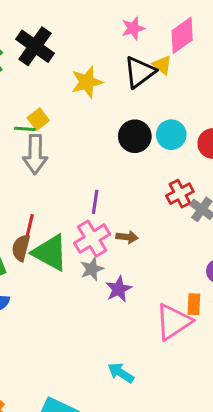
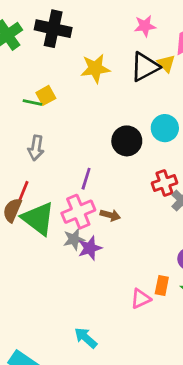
black cross: (35, 46) -> (53, 29), turned -32
black circle: (135, 136) -> (127, 141), moved
gray arrow: (35, 154) -> (36, 148), moved, size x0.7
purple star: (119, 289) -> (90, 248), moved
pink triangle: (173, 322) -> (141, 299), size x0.6

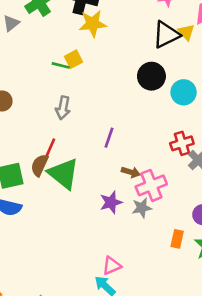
yellow star: (95, 68) -> (93, 24), moved
black circle: (127, 141) -> (151, 76), moved
pink cross: (78, 212) -> (151, 185), moved
gray star: (74, 239) -> (142, 208), moved
pink triangle: (141, 299) -> (112, 266), moved

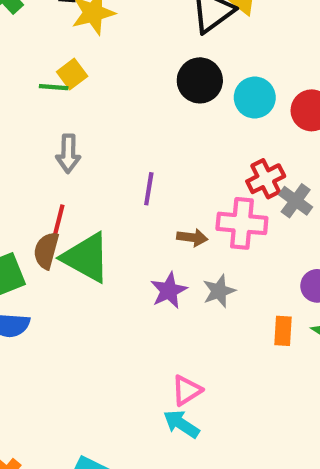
pink cross: (151, 185) -> (242, 223), moved, turned 36

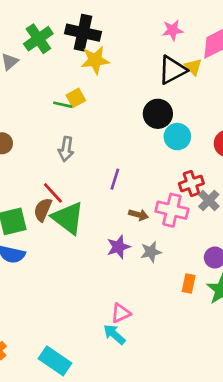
cyan circle: (255, 98) -> (177, 137), moved
red line: (58, 223) -> (53, 193), turned -65

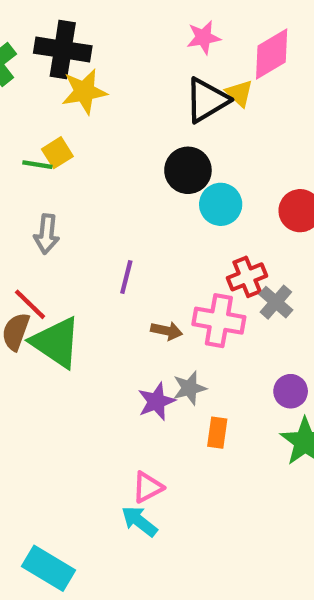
purple star: (118, 247) -> (156, 401), moved
orange rectangle: (189, 284) -> (217, 433), moved

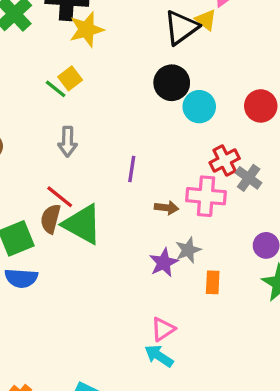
green line: (37, 165) -> (56, 89), turned 35

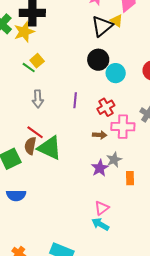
yellow star: (87, 29) -> (24, 32), moved
red cross: (225, 161) -> (106, 107), moved
purple line: (132, 169) -> (75, 100), moved
blue semicircle: (21, 278) -> (16, 195), moved

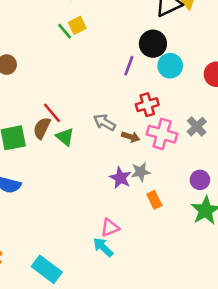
gray arrow: (38, 99) -> (105, 122), moved, turned 108
purple line: (75, 100) -> (129, 66), moved
green triangle: (50, 148) -> (65, 137), size x0.6
purple star: (100, 168) -> (120, 178), turned -30
orange rectangle: (130, 178) -> (154, 200), turned -40

